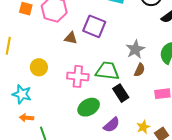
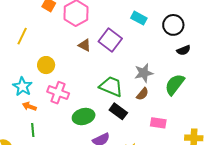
pink cross: (78, 76) -> (58, 93), moved
black rectangle: (121, 93) -> (118, 111), turned -36
orange arrow: (26, 118) -> (29, 106), moved

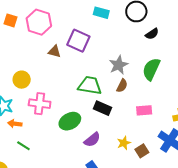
green line: (33, 130) -> (23, 146), turned -40

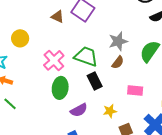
pink cross: (40, 104) -> (54, 60), moved, turned 30
black rectangle: (103, 108) -> (95, 81), turned 30
green ellipse: (70, 121) -> (60, 88), turned -65
yellow star: (124, 143) -> (110, 111), moved

